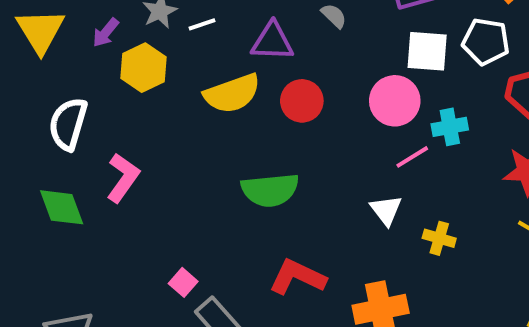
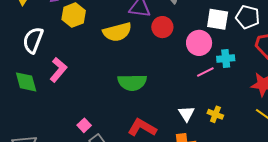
red circle: (302, 101) -> (162, 27), moved
white triangle: (386, 210) -> (186, 114), moved

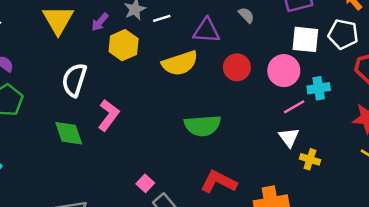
red circle: (162, 27) -> (237, 67), moved
white triangle: (186, 114) -> (289, 137), moved

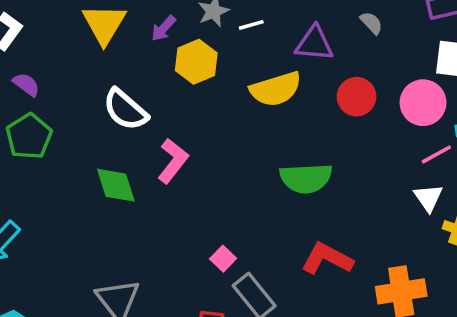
white semicircle: (74, 80) -> (125, 110), turned -68

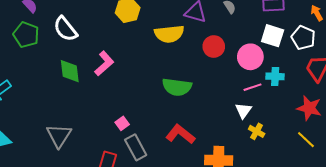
white semicircle: (125, 110) -> (65, 29), moved
green pentagon: (29, 136) -> (26, 35), turned -30

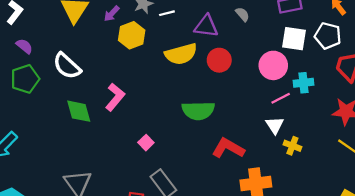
green pentagon: (26, 35) -> (25, 79), turned -30
red circle: (214, 47) -> (219, 60), moved
pink square: (122, 123) -> (146, 143), moved
red L-shape: (180, 134) -> (228, 148), moved

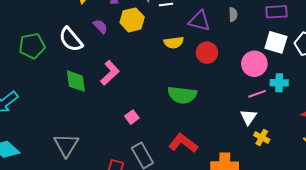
gray semicircle: (242, 14) -> (233, 15), turned 32
purple semicircle: (24, 46) -> (100, 26), moved
yellow semicircle: (181, 54) -> (174, 42), size x0.7
red L-shape: (228, 148) -> (183, 143), moved

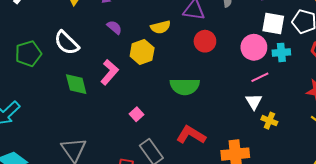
yellow hexagon: (132, 20) -> (142, 52), moved
purple semicircle: (100, 26) -> (114, 27), moved
yellow semicircle: (174, 42) -> (160, 27), moved
cyan cross: (279, 83) -> (281, 52), moved

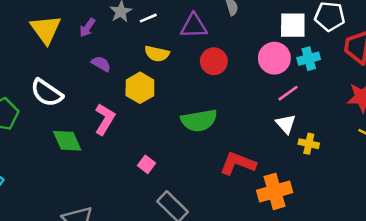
yellow semicircle: (160, 27) -> (157, 54), turned 36
red L-shape: (191, 135) -> (238, 163), moved

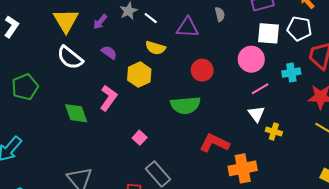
white line: (148, 18) -> (151, 18), turned 56
cyan cross: (309, 59) -> (291, 73), moved
red circle: (214, 61) -> (202, 70), moved
white semicircle: (47, 93) -> (70, 58), moved

